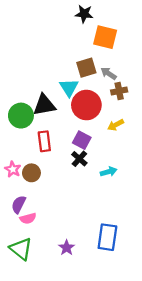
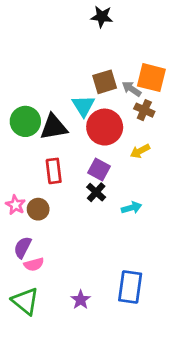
orange square: (105, 37) -> (151, 78), moved
brown cross: (119, 91) -> (144, 110), turned 35
green circle: (21, 116) -> (25, 121), moved

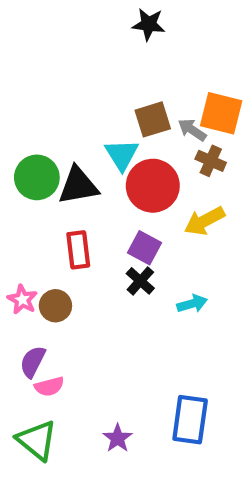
yellow arrow: (140, 151) -> (205, 221), size x1.4

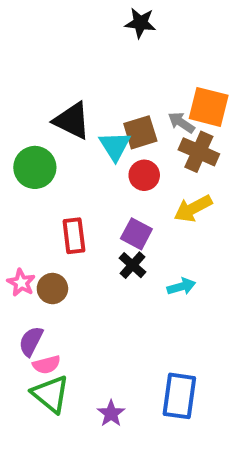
brown square: (153, 119) -> (140, 132), moved
brown cross: (211, 161) -> (199, 152), size x1.4
black triangle: (78, 186) -> (72, 121), moved, turned 36
red circle: (153, 186) -> (144, 175), size x0.6
green triangle: (37, 440) -> (50, 394), moved

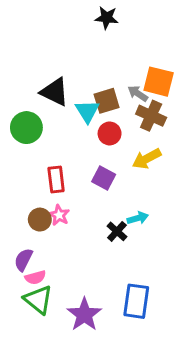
black cross: (133, 265) -> (117, 231), moved
pink star: (21, 283) -> (59, 215), moved
purple star: (111, 413) -> (84, 315), size x1.6

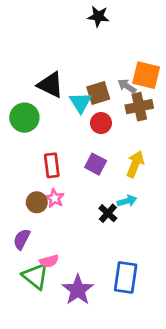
brown cross: (151, 116) -> (139, 107), turned -36
yellow arrow: (147, 159) -> (135, 164), moved, turned 140
pink semicircle: (35, 277) -> (49, 261), moved

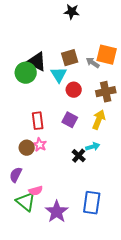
brown square: (98, 93) -> (70, 58), moved
brown cross: (139, 107) -> (106, 92), moved
green circle: (24, 118) -> (26, 73), moved

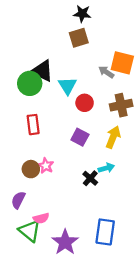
brown square: (70, 58) -> (79, 38), moved
red rectangle: (38, 121) -> (33, 125), moved

